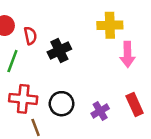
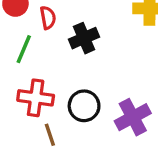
purple cross: (100, 111) -> (133, 117), size x1.5

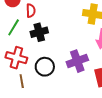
black cross: (84, 38) -> (39, 32), moved
purple cross: (133, 117) -> (77, 61), moved

